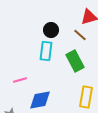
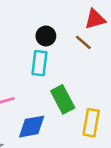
green rectangle: (75, 61) -> (63, 99), moved

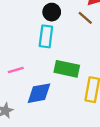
green rectangle: (63, 99) -> (67, 69), turned -50

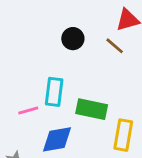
cyan rectangle: (46, 36) -> (54, 92), moved

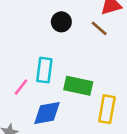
pink line: (28, 111) -> (21, 87), turned -36

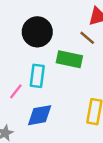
black circle: (61, 22) -> (37, 32), moved, size x1.6
green rectangle: (78, 86) -> (69, 59), moved

